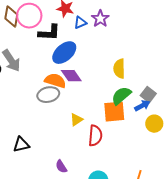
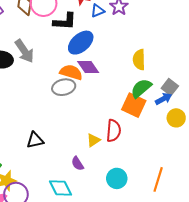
orange square: (114, 112) -> (134, 105), turned 30
yellow triangle: (76, 120) -> (93, 140), moved

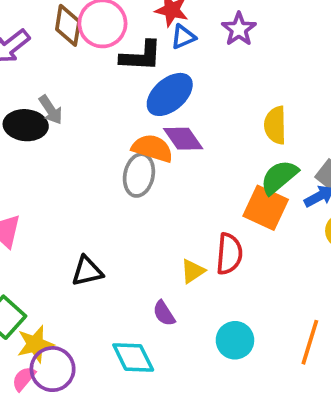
blue triangle: (98, 11) -> (183, 37), moved
gray arrow: (24, 51) -> (51, 110), moved, size x0.7
gray ellipse: (64, 87) -> (139, 175), turned -65

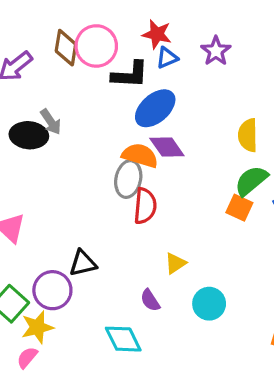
orange square: (266, 208) -> (239, 208), size x0.7
red semicircle: (229, 254) -> (145, 206), moved
cyan circle: (235, 340) -> (209, 304), moved
purple circle: (53, 369) -> (52, 290), moved

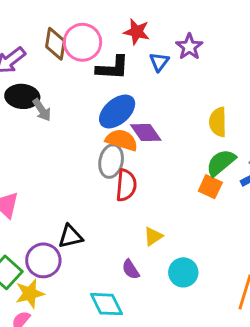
blue triangle: (167, 58) -> (159, 62), moved, turned -30
blue ellipse: (155, 108) -> (117, 111), moved
black ellipse: (29, 135) -> (22, 96), moved

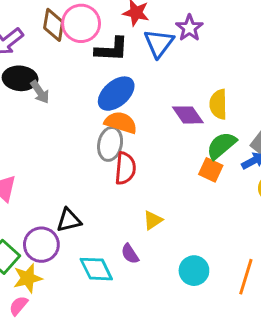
blue triangle: (159, 62) -> (159, 43), size x1.5
purple diamond: (146, 133) -> (188, 115), moved
cyan circle: (183, 272) -> (194, 271), moved
cyan diamond: (107, 304) -> (96, 269), moved

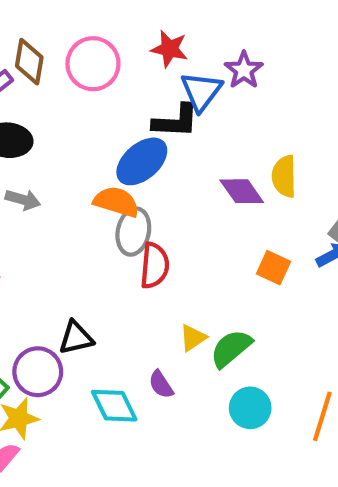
brown diamond: (54, 25) -> (29, 62), moved
black L-shape: (112, 49) -> (176, 121), moved
gray arrow: (40, 92) -> (23, 200), moved, turned -40
orange semicircle: (121, 123) -> (116, 202), moved
green semicircle: (221, 145) -> (231, 348), moved

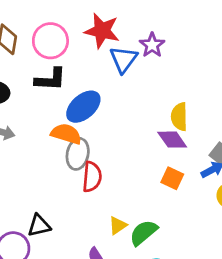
red star: (169, 49) -> (102, 31), size x1.4
black L-shape: (176, 121) -> (50, 79), moved
purple diamond: (242, 191) -> (172, 140), moved

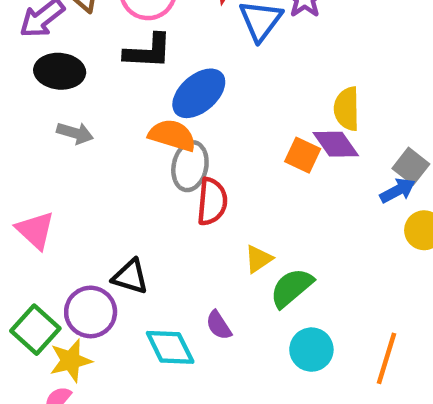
orange square: (172, 178) -> (303, 155), moved
black triangle: (39, 225) -> (130, 277), turned 30
yellow triangle: (118, 225) -> (258, 259), moved

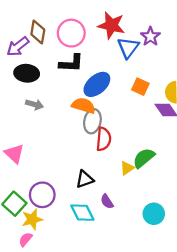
orange square: (303, 155) -> (140, 87), moved
black triangle: (130, 277) -> (85, 179), moved, turned -36
green semicircle: (292, 288) -> (144, 158), moved

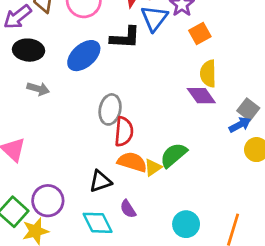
black L-shape: (71, 63) -> (125, 38), moved
blue ellipse: (97, 84) -> (84, 56), moved
orange square: (140, 87) -> (200, 33), moved, turned 36
orange semicircle: (84, 106) -> (132, 162), moved

